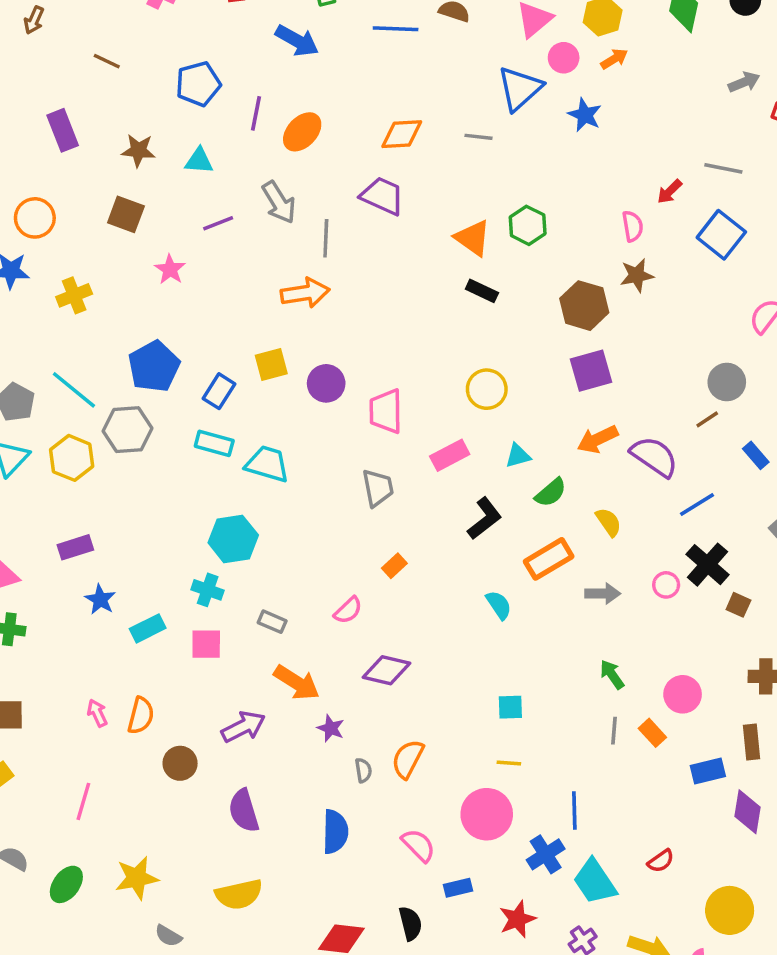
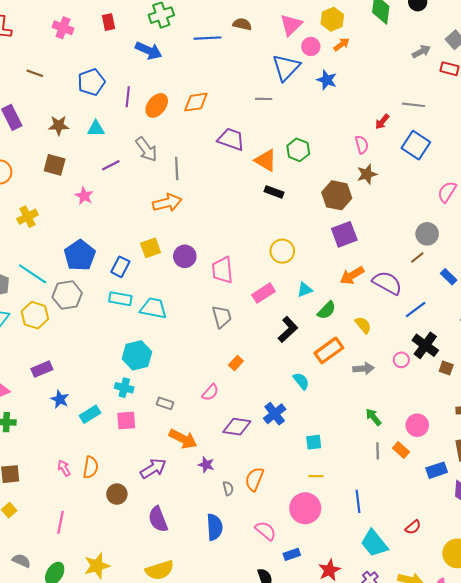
orange diamond: (402, 134) -> (196, 102), moved
purple trapezoid: (382, 196) -> (231, 139), moved
blue cross: (546, 854) -> (275, 414), moved

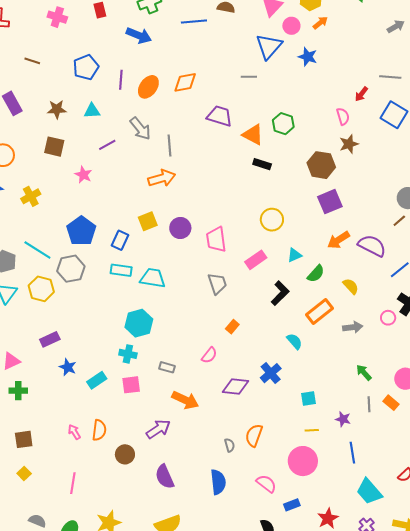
purple star: (206, 465) -> (343, 419), moved

